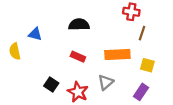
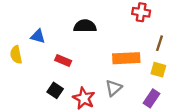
brown line: (142, 33) -> (159, 43), moved
red rectangle: (78, 57) -> (63, 60), moved

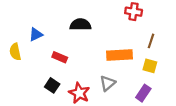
blue triangle: (38, 36) -> (36, 34), turned -40

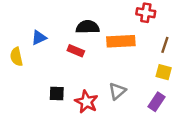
orange rectangle: (119, 55) -> (121, 41), moved
red rectangle: (60, 57) -> (76, 51), moved
black square: (52, 85) -> (57, 93), turned -32

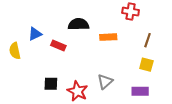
orange rectangle: (121, 41) -> (108, 37), size x0.7
red rectangle: (76, 51) -> (58, 46), moved
purple rectangle: (157, 102) -> (140, 91), turned 56

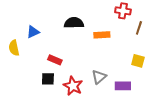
brown line: (148, 40) -> (139, 28), moved
red rectangle: (58, 46) -> (55, 60), moved
purple rectangle: (140, 91) -> (123, 86), moved

